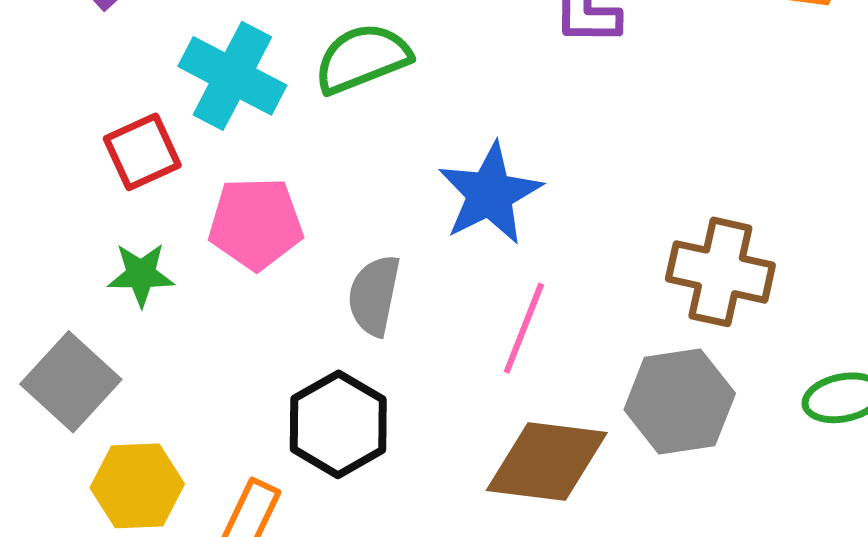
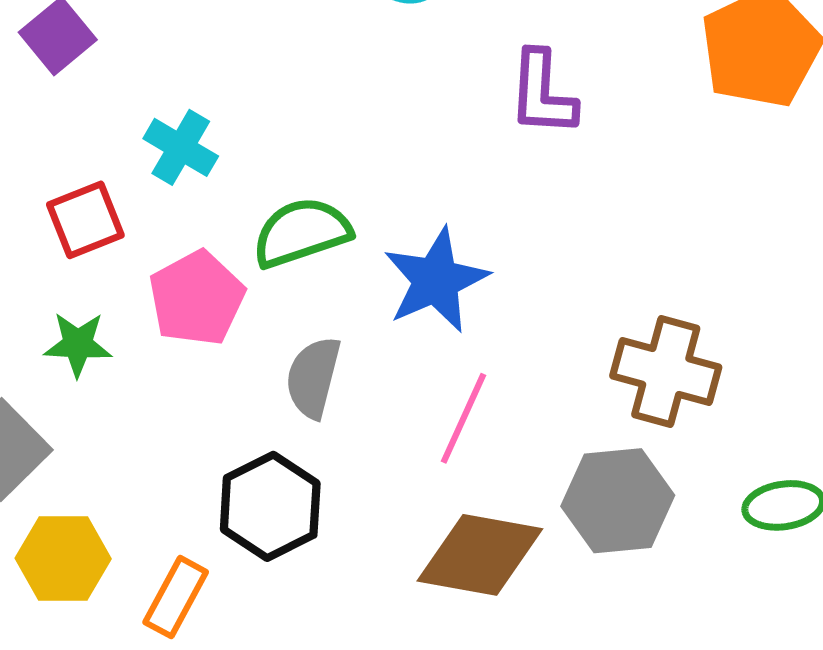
green semicircle: (362, 58) -> (302, 232), moved
cyan cross: (232, 76) -> (181, 147), size x0.7
pink pentagon: (256, 223) -> (197, 298), turned -30

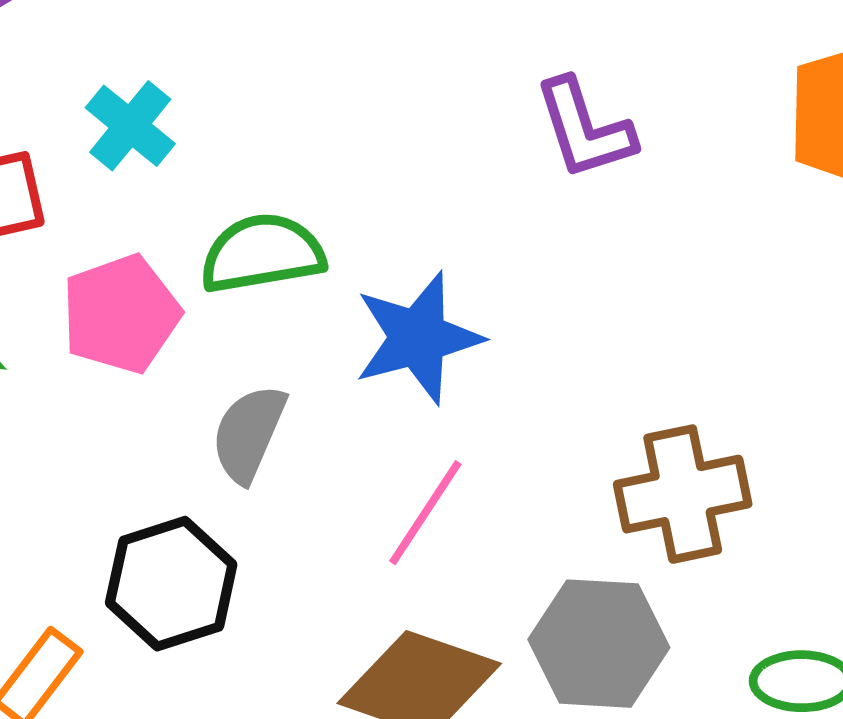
purple L-shape: (542, 93) -> (585, 129), turned -30
brown cross: (666, 371) -> (683, 494), turned -36

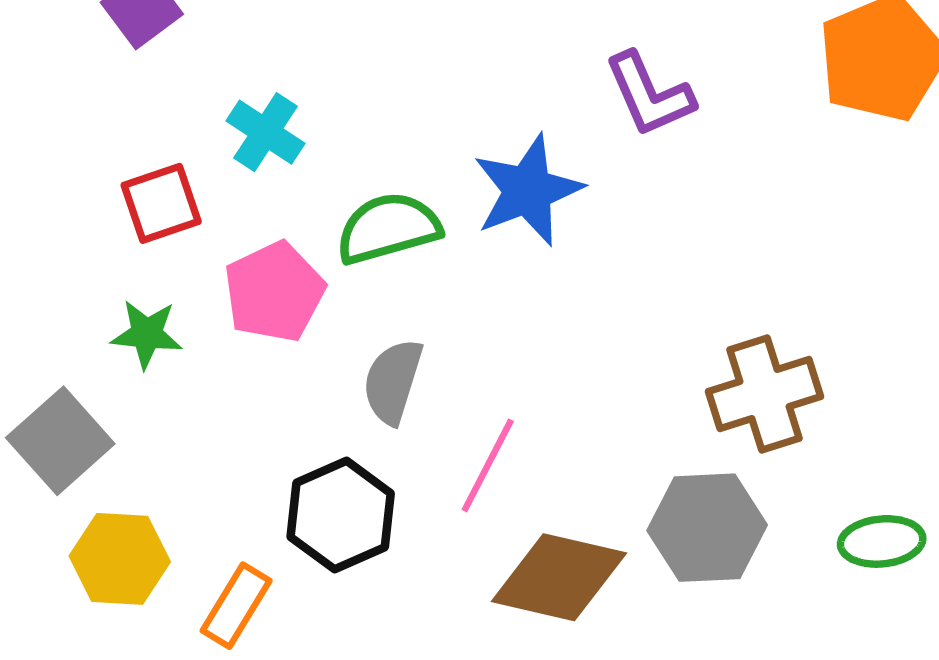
blue star: (418, 338) -> (528, 190), moved
pink line: (425, 513) -> (488, 465), moved

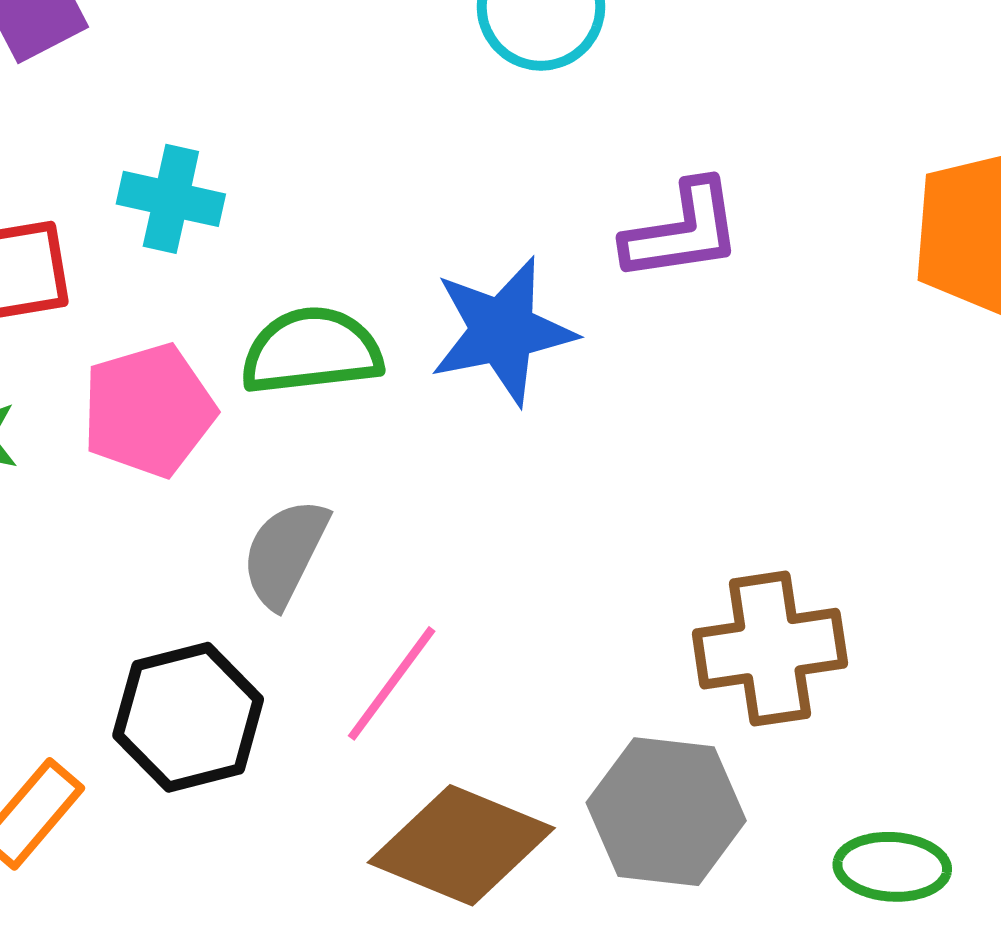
purple L-shape: (649, 94) -> (682, 231), turned -84
cyan cross: (266, 132) -> (171, 199), turned -30

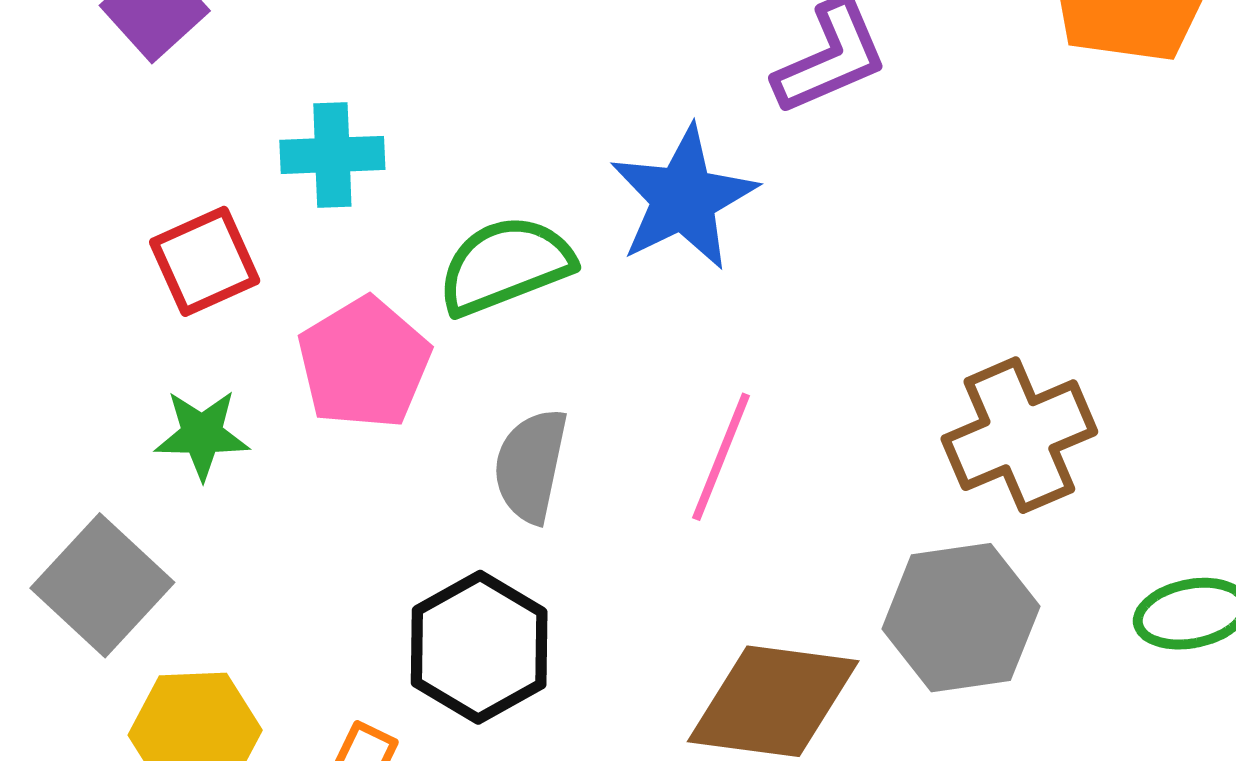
pink line: (392, 683) -> (721, 457), moved

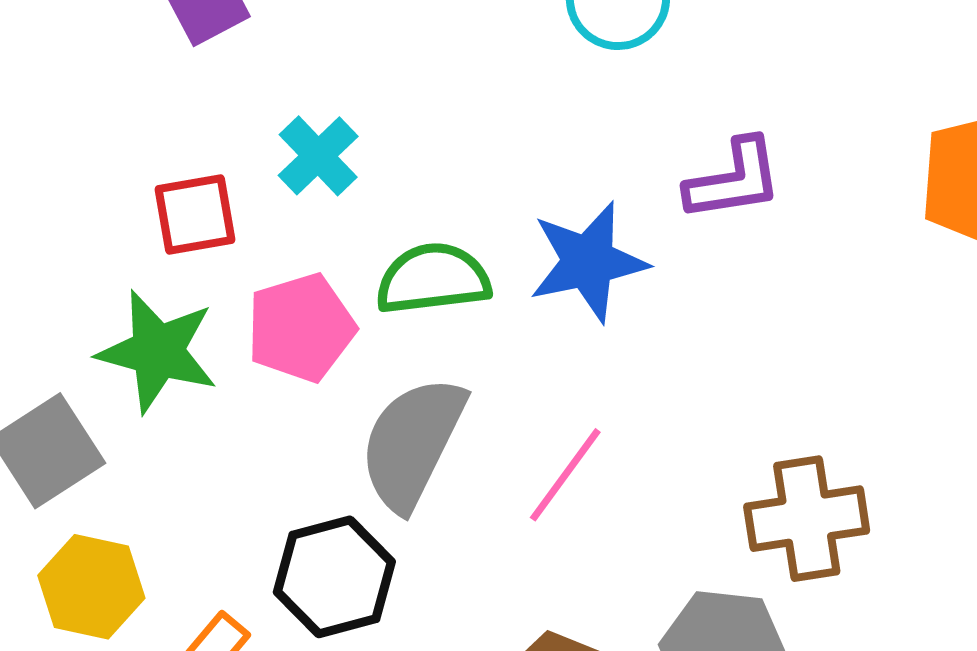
cyan cross: (332, 155) -> (318, 156), turned 34
green star: (202, 435) -> (158, 351), size x1.6
gray semicircle: (531, 466) -> (412, 443), size x1.5

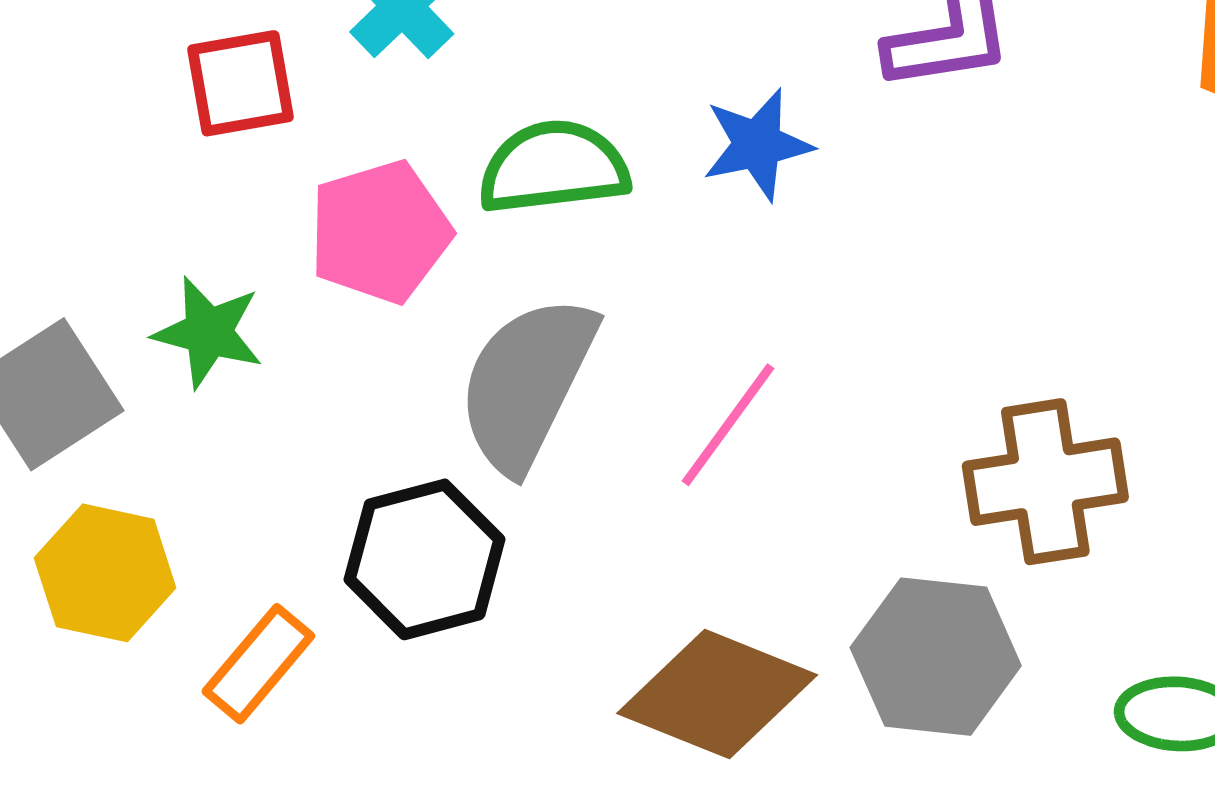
blue star: (588, 262) -> (757, 145), size x0.7
green star: (158, 351) -> (208, 332), moved, size x0.7

